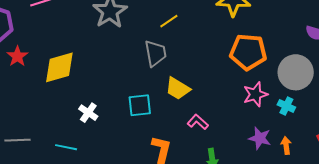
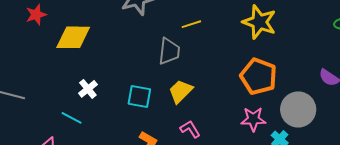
yellow trapezoid: (178, 88) -> (181, 91), turned 88
cyan line: (66, 147) -> (72, 118), moved

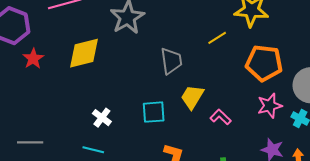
yellow line: (191, 24) -> (217, 38), moved
yellow diamond: (73, 37) -> (84, 53), moved
pink L-shape: (190, 129) -> (221, 117), moved

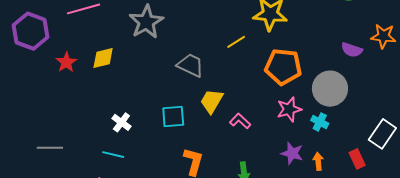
yellow diamond: (84, 53) -> (103, 58), size x0.7
red star: (33, 59) -> (66, 62), moved
gray trapezoid: (171, 61) -> (190, 65), turned -56

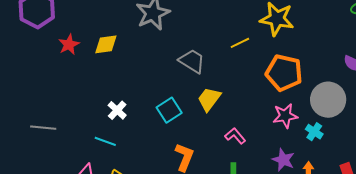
cyan square: (173, 116) -> (169, 110), turned -35
pink L-shape: (240, 121) -> (235, 136), moved

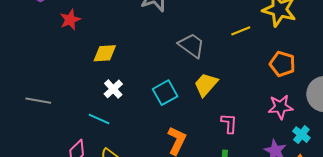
yellow diamond: (106, 44) -> (105, 53), moved
orange pentagon: (284, 73) -> (282, 64), size x0.7
cyan cross: (314, 132) -> (301, 135), moved
pink L-shape: (235, 136) -> (229, 123), turned 40

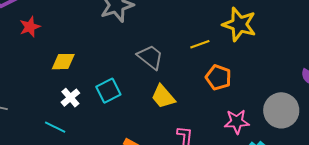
orange pentagon: (282, 64) -> (218, 77), moved
yellow trapezoid: (206, 85) -> (163, 97), turned -84
cyan square: (165, 93) -> (108, 91), moved

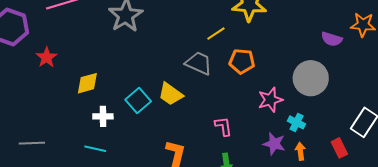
gray trapezoid: (150, 57) -> (199, 63), moved
yellow trapezoid: (163, 97) -> (171, 94), moved
white cross: (70, 98) -> (103, 116), turned -36

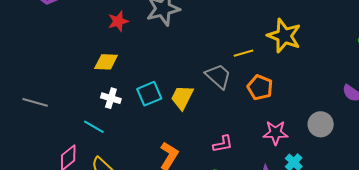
red star: (47, 57) -> (118, 21), moved
gray circle: (311, 78) -> (321, 124), size x0.7
yellow trapezoid: (171, 94) -> (182, 97), turned 64
pink L-shape: (223, 126) -> (223, 144), turned 70

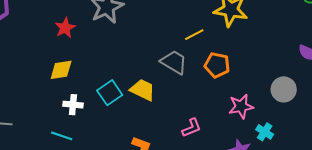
yellow trapezoid: (182, 97) -> (143, 90), turned 100

